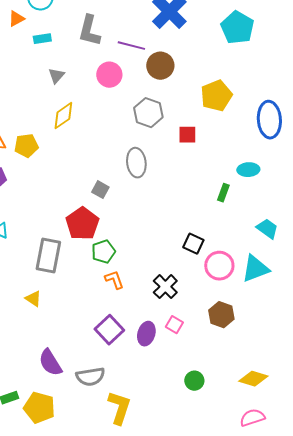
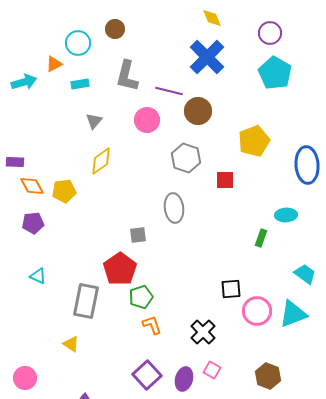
gray square: (100, 190) -> (138, 235), turned -36
black square: (193, 244) -> (231, 289), turned -30
brown hexagon: (221, 315) -> (268, 376), moved

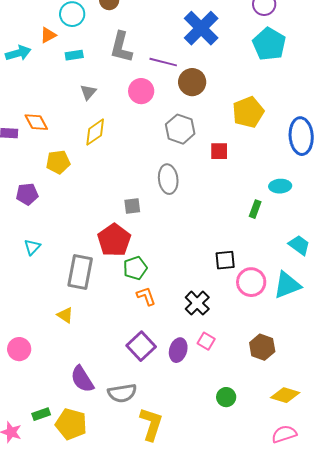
orange diamond: (32, 186) -> (36, 122), moved
cyan triangle: (38, 276) -> (32, 247), turned 48

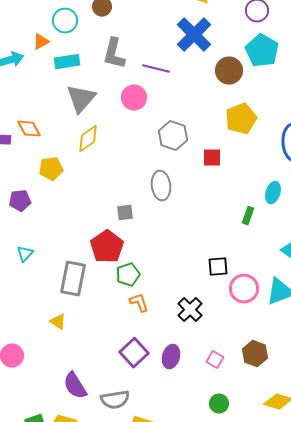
cyan rectangle: (74, 55) -> (67, 62), size x1.4
brown circle: (192, 82) -> (229, 71), moved
gray triangle: (88, 92) -> (81, 99), size x1.8
cyan ellipse: (280, 186) -> (273, 193), turned -70
pink square: (206, 341) -> (215, 360), moved

